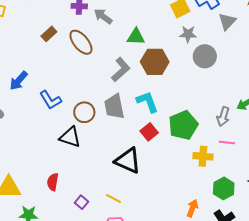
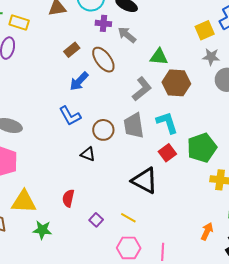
blue arrow: (19, 81) -> (79, 81), moved
black triangle: (70, 137) -> (88, 154), size x0.7

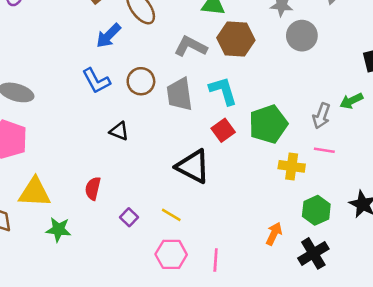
gray L-shape: (142, 89) -> (191, 46), turned -115
brown circle: (103, 130) -> (141, 81), moved

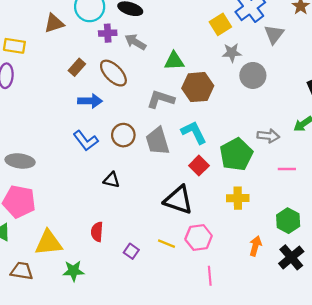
blue arrow: (109, 36) -> (90, 101), turned -125
gray arrow: (321, 116) -> (268, 136), moved, turned -95
yellow cross: (292, 166) -> (238, 198), moved
pink hexagon: (171, 254) -> (199, 237), moved

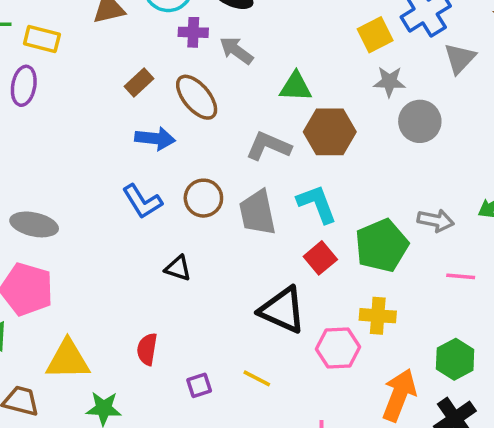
pink hexagon: (199, 237) -> (338, 348), moved
orange arrow: (255, 246) -> (399, 395), size x1.6
purple square: (131, 251) -> (199, 385), turned 32

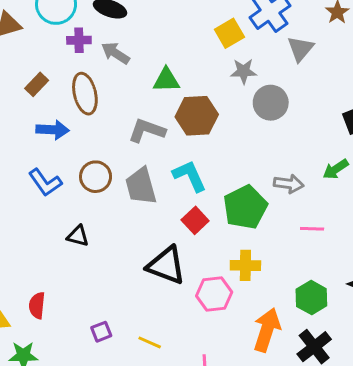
brown ellipse: (197, 97) -> (85, 94), turned 30
red semicircle: (147, 349) -> (37, 305), moved
yellow line: (257, 378) -> (150, 342), moved

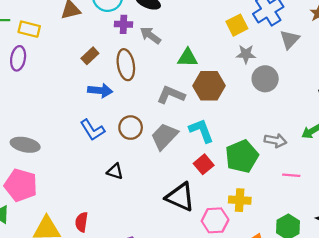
gray trapezoid: (141, 186) -> (164, 136), turned 56

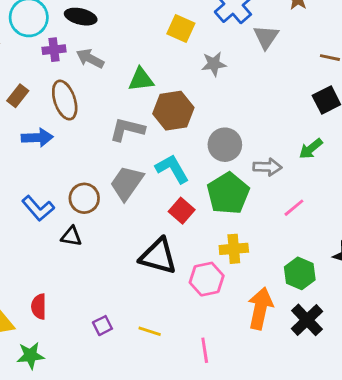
yellow square: (237, 25) -> (181, 29), moved, turned -30
gray circle: (265, 79) -> (225, 145), moved
brown circle: (131, 128) -> (84, 198), moved
blue L-shape: (92, 130) -> (38, 208), moved
pink line: (291, 175) -> (294, 208), turned -36

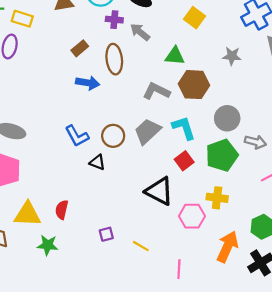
yellow square: (181, 29) -> (195, 18), moved

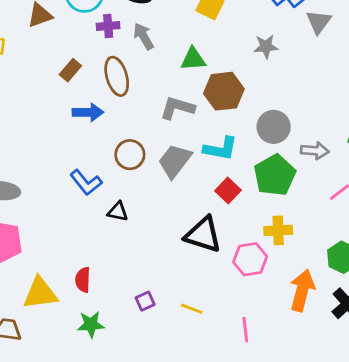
gray arrow: (140, 32) -> (143, 36), turned 30
cyan L-shape: (184, 128) -> (220, 149), turned 128
brown circle: (113, 136) -> (130, 155), moved
green star: (48, 245) -> (91, 324), moved

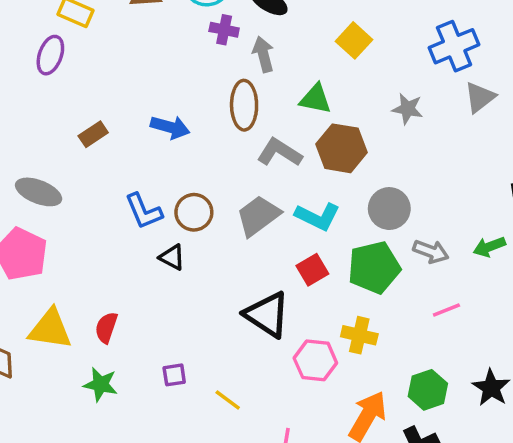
brown rectangle: (70, 70) -> (93, 134), moved
brown ellipse: (117, 76) -> (244, 105), moved
brown circle: (130, 155) -> (194, 212), moved

